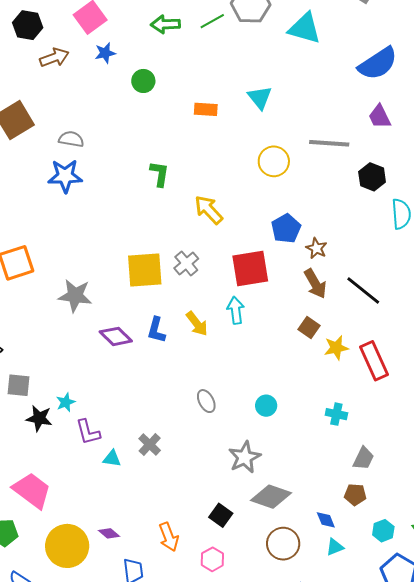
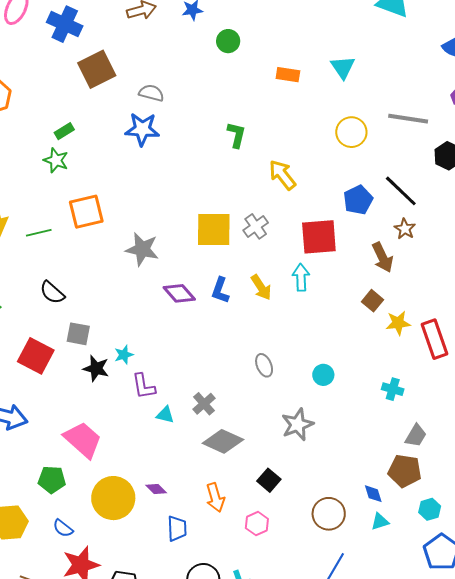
brown star: (316, 248) -> (405, 229), moved
black line: (363, 290) -> (401, 191), moved
brown pentagon: (355, 495) -> (405, 471), size x1.5
gray diamond: (271, 497) -> (223, 441), moved

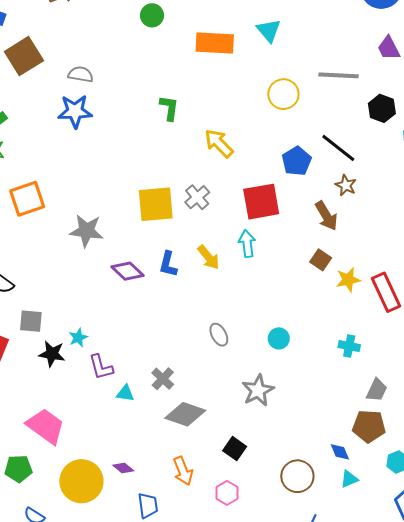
orange rectangle: (288, 75) -> (215, 43), size x1.6

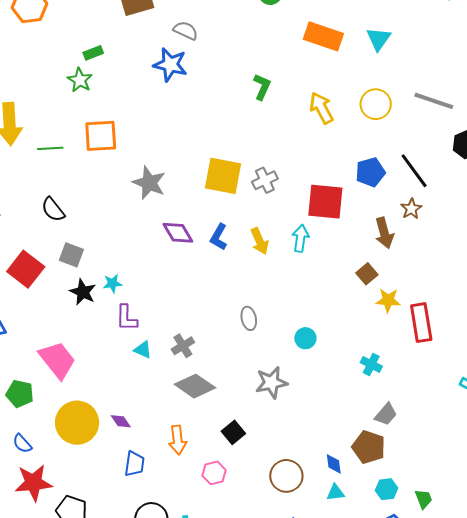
yellow arrow: (219, 143) -> (321, 108), moved

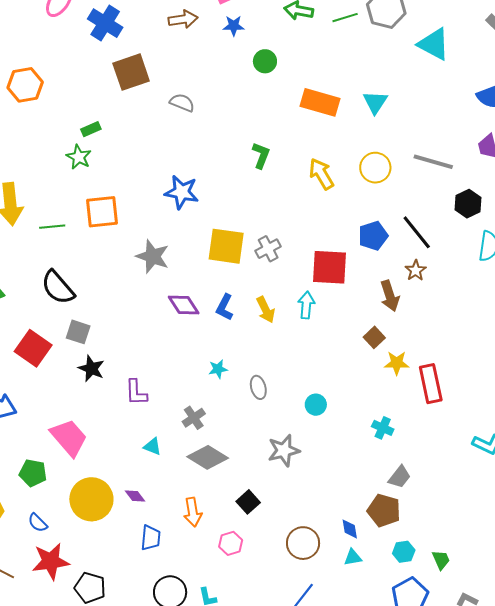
blue star: (170, 65) -> (182, 192), moved
black semicircle: (53, 210) -> (58, 288), size x1.4
cyan star: (113, 283) -> (218, 369), moved
cyan triangle: (143, 350) -> (152, 446), moved

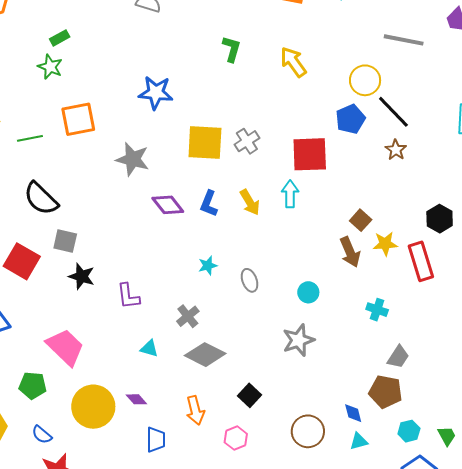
yellow circle: (375, 168) -> (365, 80), moved
black hexagon: (468, 204) -> (440, 219), moved
brown arrow: (390, 296) -> (350, 252), moved
gray star: (284, 450) -> (298, 340), moved

